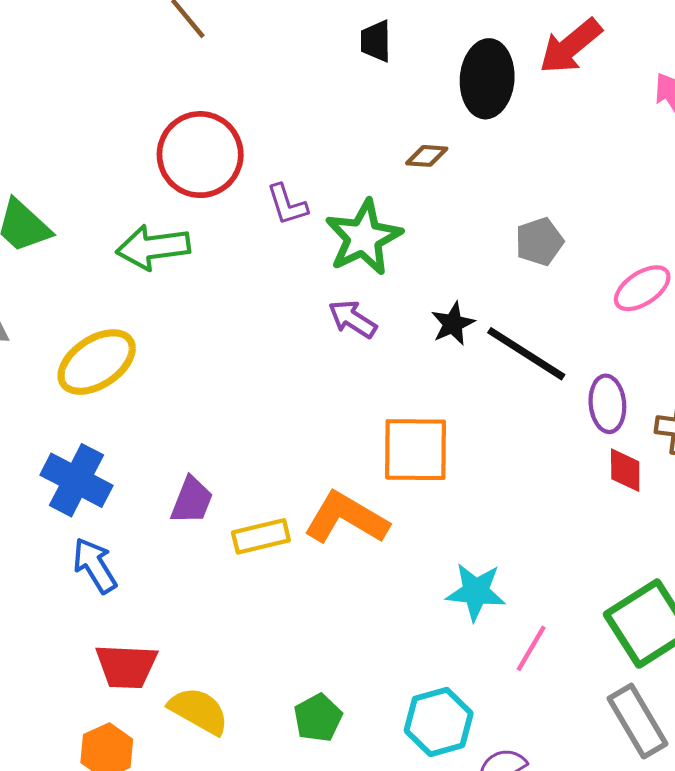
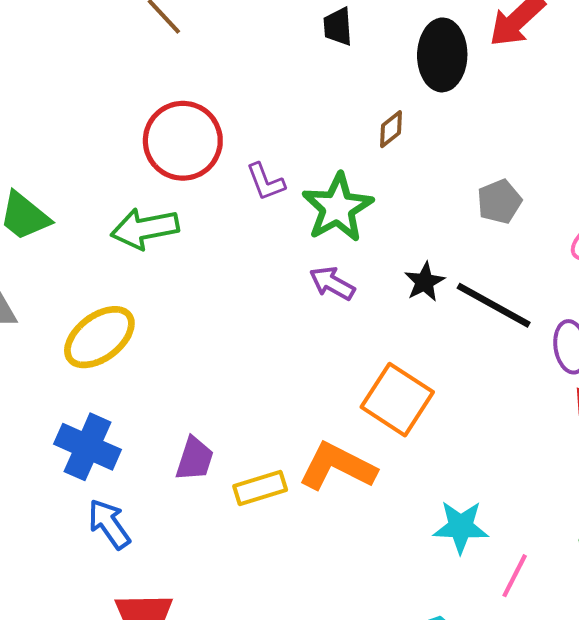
brown diamond: (427, 156) -> (391, 129), turned -39
orange square: (416, 450) -> (397, 400), turned 36

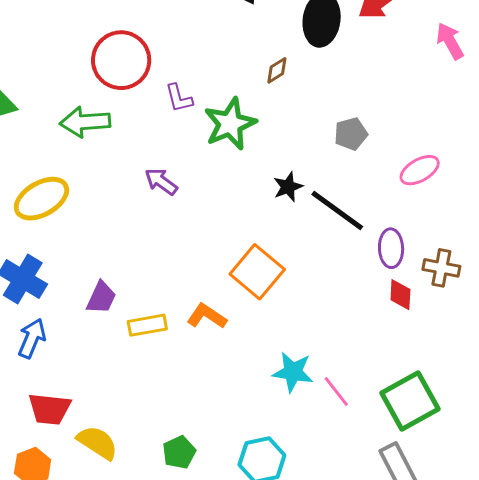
purple arrow: (332, 283) -> (161, 182), moved
orange L-shape: (337, 467) -> (207, 316), size x0.7
blue arrow: (109, 524) -> (32, 338), turned 51
pink line: (515, 576) -> (336, 391), moved, turned -72

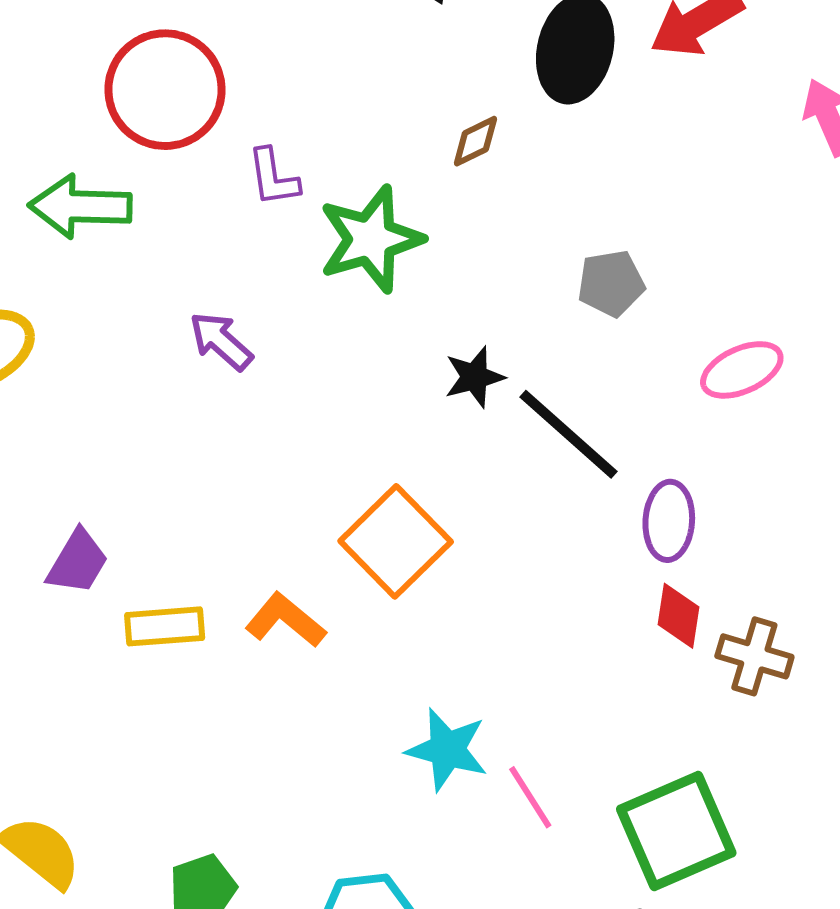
brown cross: (441, 268) -> (754, 656), moved

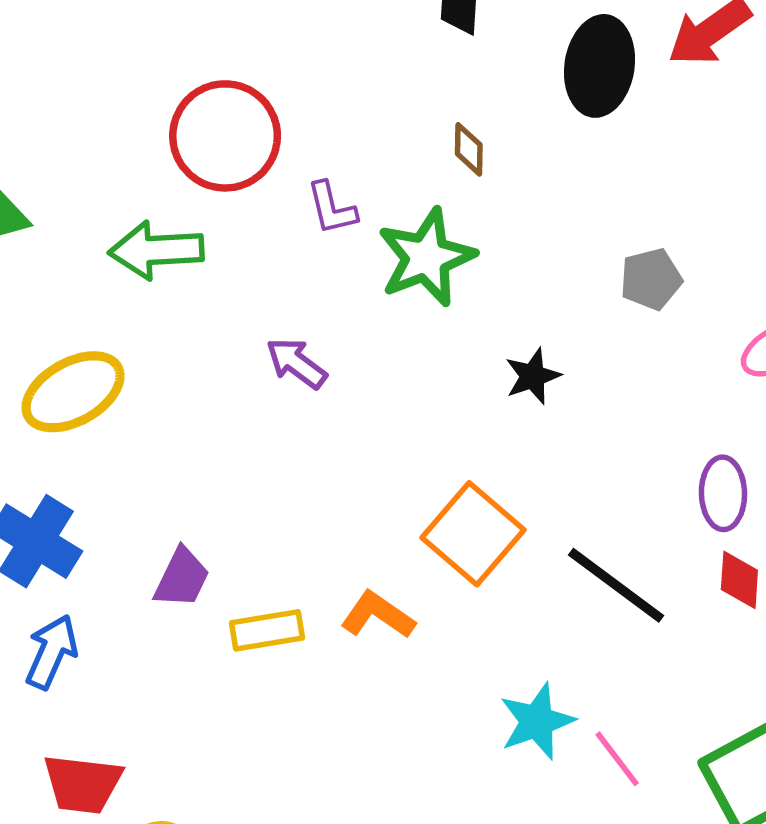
brown diamond: (475, 141) -> (469, 149), moved, turned -58
black line: (568, 434) -> (616, 585), moved
cyan star: (447, 750) -> (537, 721), turned -30

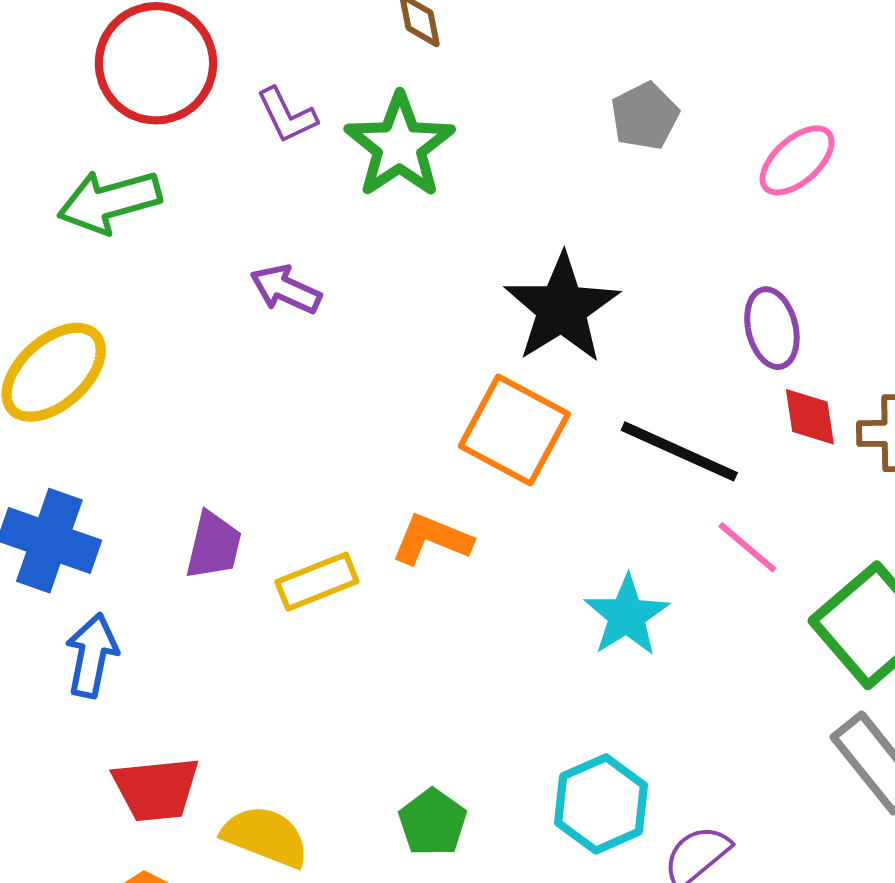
black star: (533, 376) -> (562, 308), moved, size x1.8
pink line: (617, 759) -> (747, 547), moved

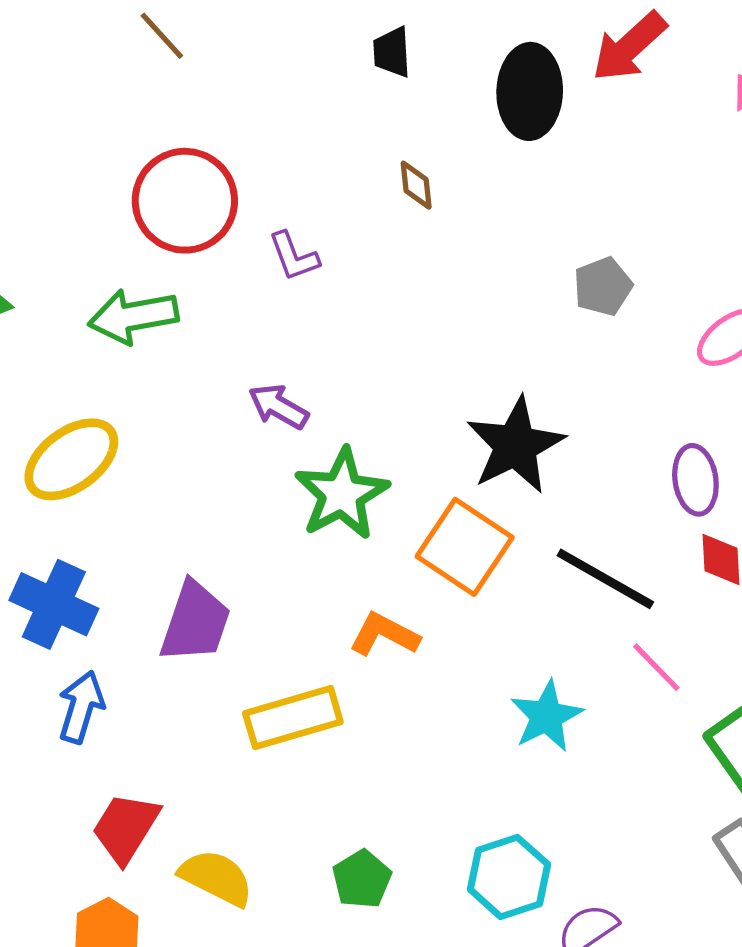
green star: (400, 146) -> (342, 494), moved
purple trapezoid: (214, 546) -> (195, 622), size x1.4
yellow rectangle: (317, 582) -> (293, 718), moved, size x1.4
red trapezoid: (156, 789) -> (126, 828), turned 122

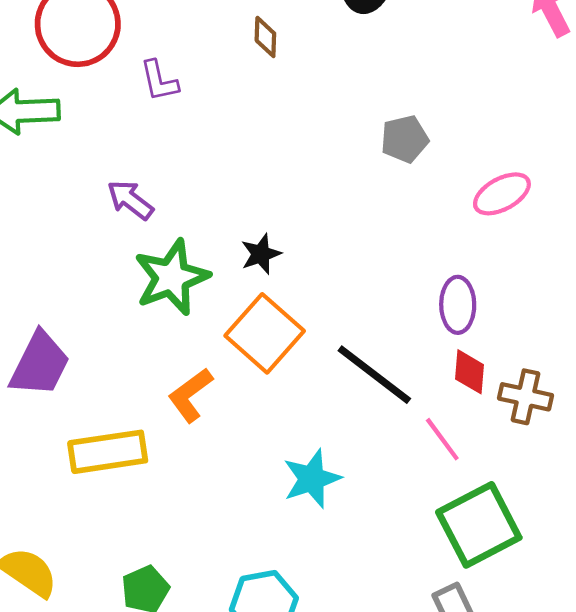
black star: (515, 445) -> (261, 254), moved, size x0.5
orange L-shape: (384, 634) -> (190, 395), turned -72
pink line: (656, 667) -> (442, 439), moved

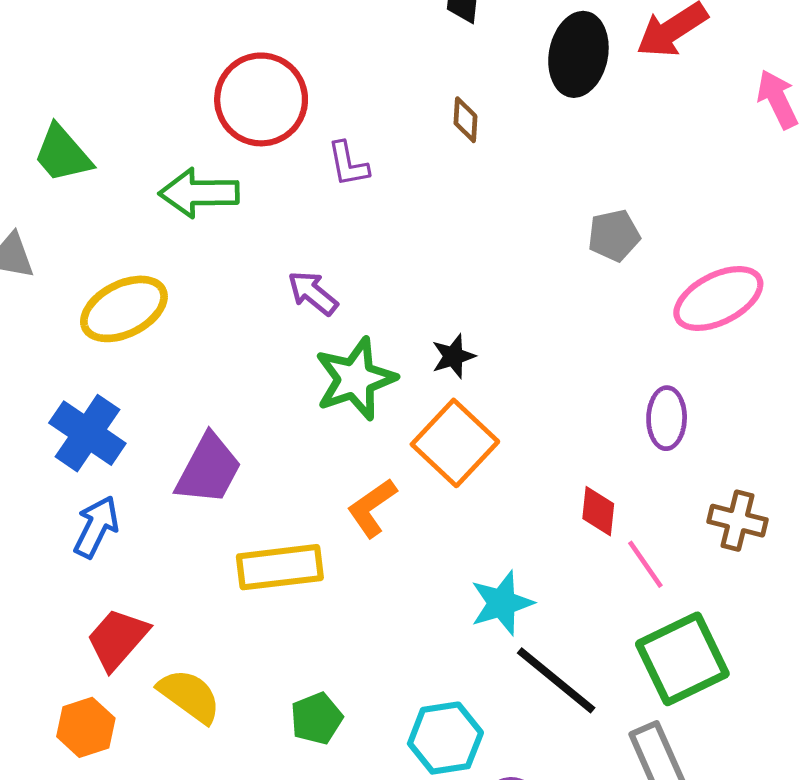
pink ellipse: (502, 194) -> (718, 298), size x1.4
red diamond: (469, 372) -> (598, 511), moved
black line: (374, 375) -> (556, 680), moved

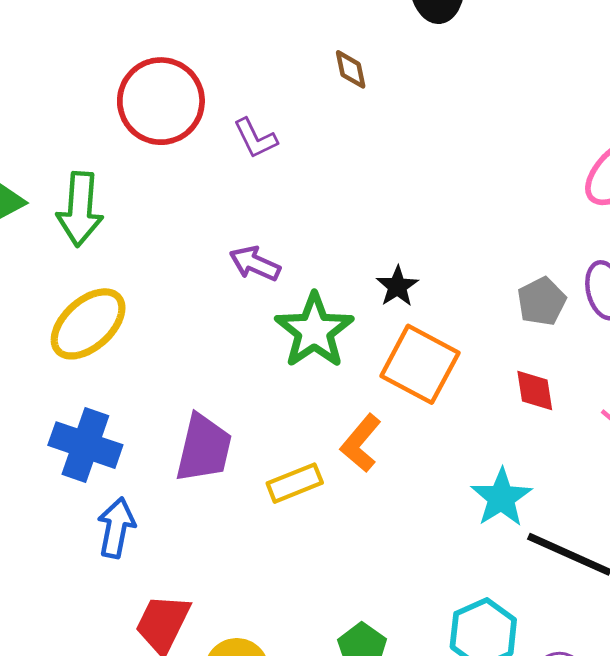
green arrow: (199, 193) -> (80, 209), moved, turned -70
gray pentagon: (614, 235) -> (542, 301), moved
red diamond: (598, 511) -> (535, 390), moved
yellow rectangle: (280, 567) -> (295, 483), moved, size x0.7

